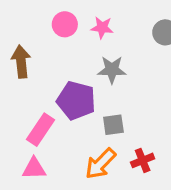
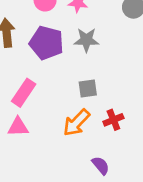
purple pentagon: (76, 100) -> (46, 43), moved

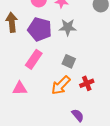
gray square: (88, 88) -> (69, 61), turned 32
pink rectangle: (24, 93) -> (34, 59), moved

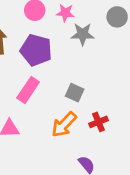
gray star: (68, 27) -> (83, 34), moved

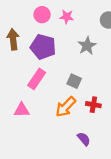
gray star: (83, 34) -> (87, 46), moved, turned -30
red cross: (99, 122) -> (93, 105), turned 32

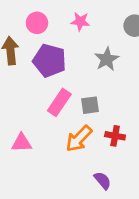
pink circle: (42, 15) -> (37, 23), moved
pink rectangle: (37, 79) -> (59, 102), moved
gray square: (74, 81) -> (90, 105), turned -32

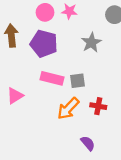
pink circle: (37, 23) -> (45, 12), moved
pink rectangle: (59, 102) -> (52, 78), turned 70
pink triangle: (22, 143) -> (15, 96), moved, turned -30

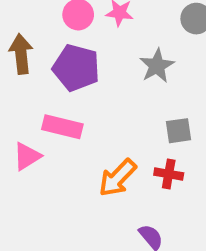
pink rectangle: (52, 78) -> (62, 127), moved
gray square: (77, 81) -> (179, 131), moved

